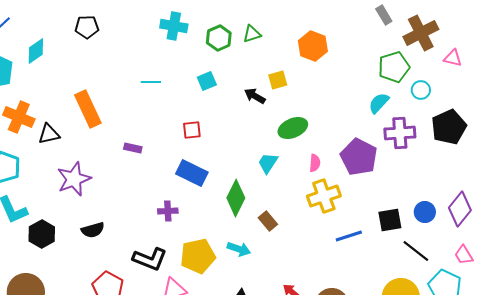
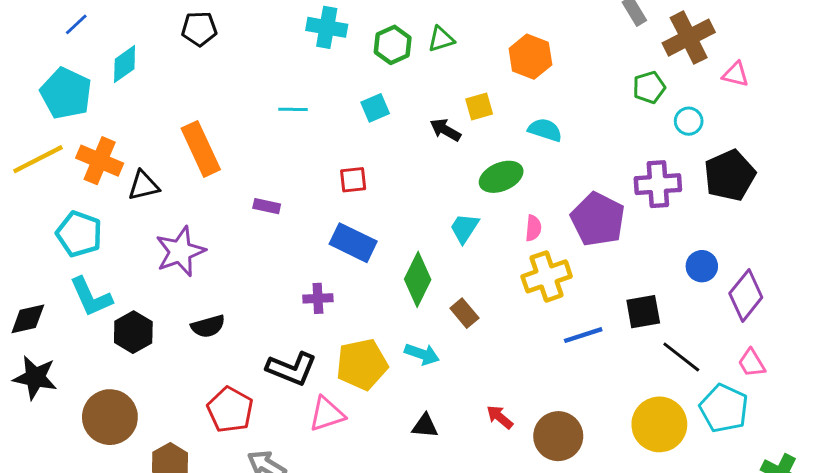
green pentagon: (394, 67) -> (649, 87), size x0.7
cyan semicircle: (379, 103) -> (545, 130), moved, turned 65
blue circle: (425, 212) -> (702, 266), moved

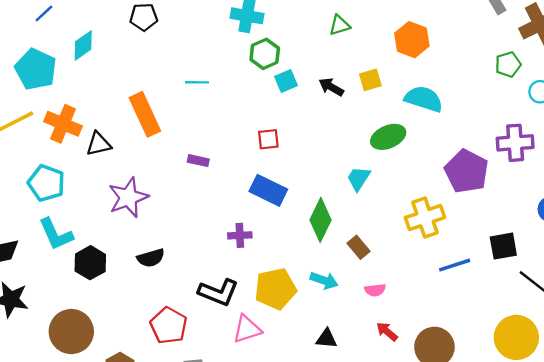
green hexagon: (393, 45) -> (265, 54), moved
cyan line: (293, 109) -> (197, 82), moved
black arrow: (445, 130) -> (331, 87), moved
cyan semicircle: (545, 130) -> (424, 99), size x1.4
pink semicircle: (533, 228) -> (375, 290), moved, turned 78

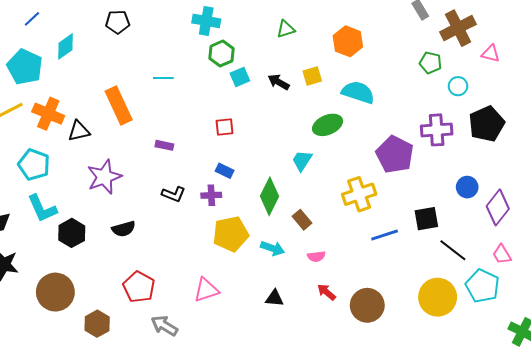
green pentagon: (508, 64) -> (430, 63), turned 30
blue rectangle: (268, 190) -> (225, 171), size x0.6
purple cross: (240, 235) -> (211, 195), moved
yellow pentagon: (275, 289) -> (231, 234), moved
black L-shape: (218, 292) -> (174, 194), moved, size x0.7

